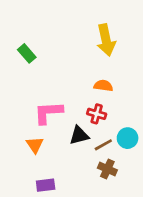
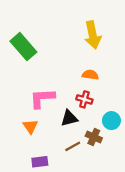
green rectangle: (27, 53) -> (23, 47), size x1.6
brown line: (103, 145) -> (73, 146), moved
brown cross: (107, 169) -> (94, 137), moved

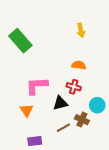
yellow arrow: (93, 35) -> (81, 30), size x0.6

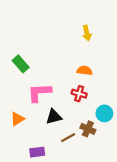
green rectangle: (20, 41) -> (21, 64), moved, size x0.7
black triangle: (60, 103) -> (54, 117), moved
orange triangle: (26, 110) -> (17, 119), moved, turned 32

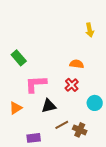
yellow arrow: (87, 33) -> (90, 30), moved
red cross: (79, 94) -> (72, 85), turned 32
brown cross: (88, 129) -> (80, 130), moved

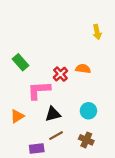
red cross: (72, 85) -> (60, 74), moved
cyan circle: (95, 103) -> (88, 111), moved
brown line: (62, 125) -> (56, 136), moved

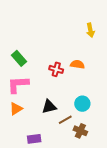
red cross: (60, 74) -> (56, 69), turned -32
pink L-shape: (39, 90) -> (18, 85), moved
brown line: (56, 136) -> (65, 120), moved

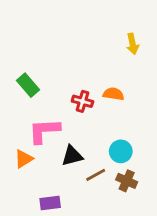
pink L-shape: (18, 85) -> (44, 131), moved
brown cross: (80, 131) -> (127, 181), moved

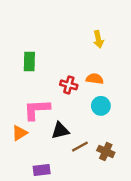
yellow arrow: (133, 44) -> (98, 39), moved
green rectangle: (28, 85) -> (29, 61), moved, turned 42
cyan circle: (121, 151) -> (101, 106), moved

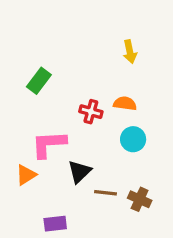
green rectangle: (29, 61) -> (39, 81), turned 36
black triangle: (60, 131) -> (80, 172), turned -30
brown line: (80, 147) -> (105, 193), turned 35

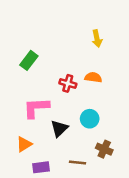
cyan circle: (133, 139) -> (90, 119), moved
orange triangle: (26, 175) -> (24, 144), moved
brown line: (105, 193) -> (77, 162), moved

